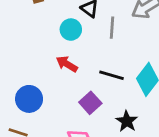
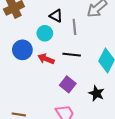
black line: (111, 75) -> (72, 55), moved
blue circle: (29, 99) -> (22, 50), moved

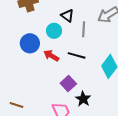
black star: (96, 93) -> (83, 99), moved

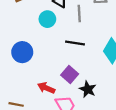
blue circle: (30, 43) -> (22, 52), moved
red arrow: (51, 56) -> (46, 88), moved

